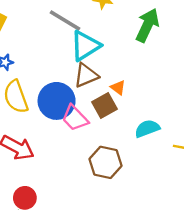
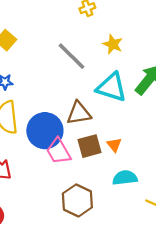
cyan triangle: (85, 46) -> (112, 87), moved, turned 36
orange triangle: (118, 88) -> (114, 145), moved

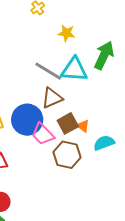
gray line: (71, 56) -> (48, 71), moved
orange triangle: (114, 145) -> (83, 126), moved
brown hexagon: (77, 200) -> (67, 155), moved

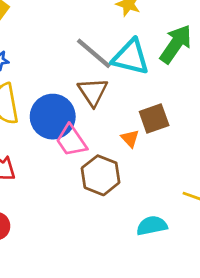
brown triangle: (52, 98) -> (93, 92), turned -50
brown square: (68, 123) -> (154, 119), moved
cyan semicircle: (104, 143) -> (152, 226), moved

